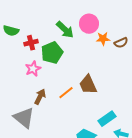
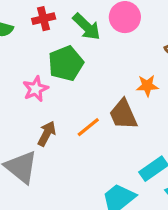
orange star: (103, 39) -> (147, 86), moved
red cross: (31, 43) -> (44, 19), moved

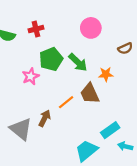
green arrow: (87, 27) -> (78, 62), moved
brown arrow: (47, 134) -> (45, 118), moved

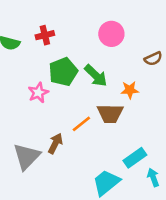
brown trapezoid: (90, 94) -> (110, 113), turned -65
gray triangle: (21, 129) -> (27, 157), turned 35
cyan arrow: (125, 146) -> (153, 177), turned 56

